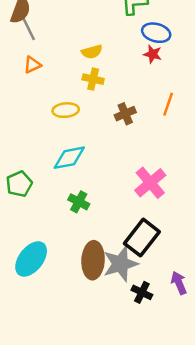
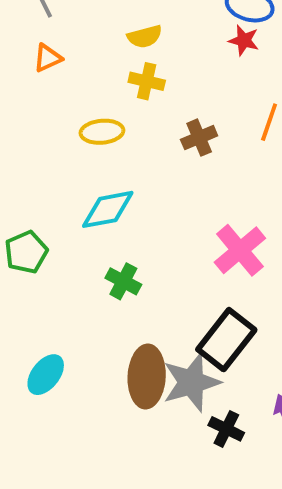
cyan ellipse: (31, 259) -> (46, 375), size x0.7

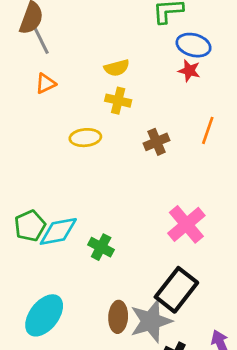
cyan diamond: (108, 209) -> (58, 231), moved
cyan ellipse: (46, 375) -> (44, 315), size x1.4
brown ellipse: (147, 376) -> (118, 317), size x0.7

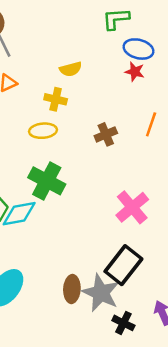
yellow cross: (118, 101) -> (56, 99), moved
green cross: (101, 247) -> (47, 181), moved, size x1.6
gray star: (151, 321) -> (101, 293), turned -30

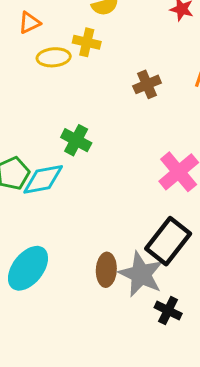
yellow ellipse: (43, 131) -> (54, 57), moved
green cross: (47, 181) -> (76, 140), size x0.7

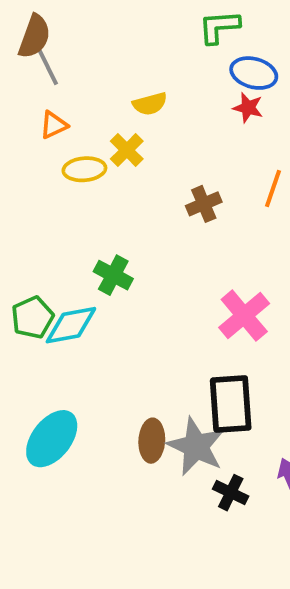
yellow cross: (87, 42) -> (127, 150), turned 32
black rectangle: (168, 241) -> (231, 404), turned -42

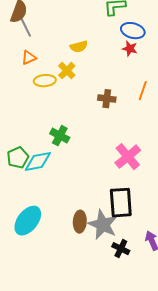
brown cross: (204, 204) -> (107, 99), turned 30

